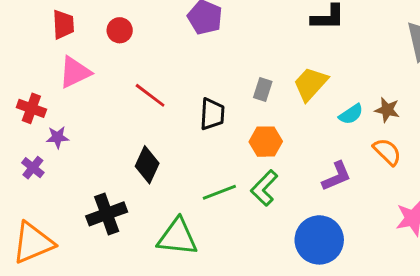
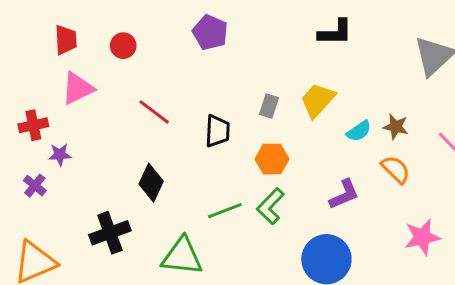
red cross: (31, 108) -> (33, 125), turned -32

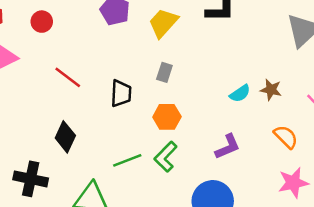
yellow trapezoid: (318, 100) -> (163, 23), moved
orange semicircle: (396, 169) -> (286, 137), moved
black cross: (110, 233) -> (31, 179), turned 32

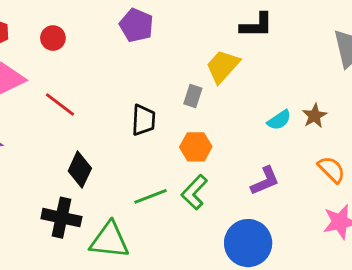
yellow trapezoid: (163, 23) -> (223, 66), moved
red line: (68, 77) -> (60, 104), moved
brown star: (271, 90) -> (315, 116), turned 30
black cross: (31, 179) -> (61, 218), moved

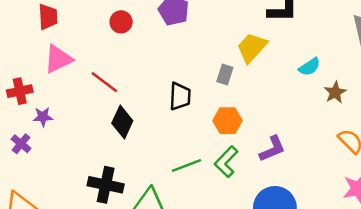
red circle: (53, 38) -> (121, 22), moved
cyan semicircle: (279, 120) -> (310, 67), moved
black diamond: (80, 170) -> (122, 122), moved
purple L-shape: (265, 181) -> (272, 149), moved

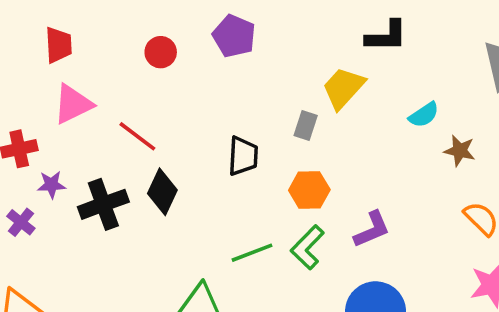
brown star: (335, 92) -> (460, 151), turned -30
black cross: (106, 185) -> (103, 204), moved, turned -32

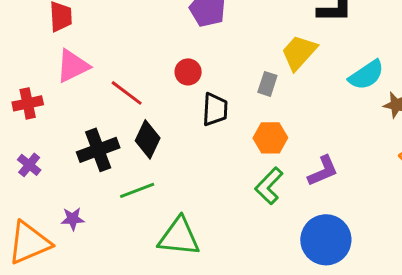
red circle: (161, 52) -> (188, 72), moved
cyan semicircle: (424, 115) -> (366, 75), size x1.4
purple star: (51, 185) -> (73, 219), moved
green line: (252, 253) -> (137, 190), moved

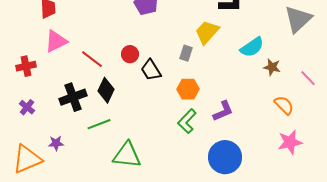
red circle: (188, 72) -> (130, 54), moved
black trapezoid: (215, 109) -> (151, 70), turned 145

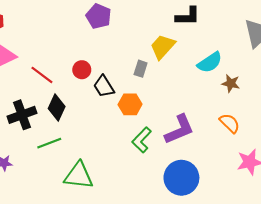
orange hexagon: (188, 89) -> (130, 104), moved
orange semicircle: (284, 105) -> (230, 123), moved
purple L-shape: (223, 111) -> (179, 129), size x1.4

